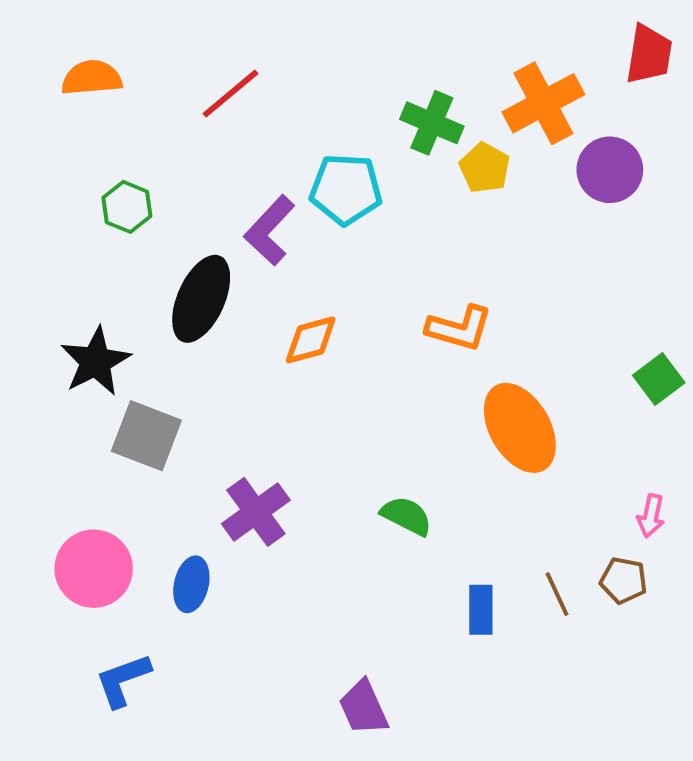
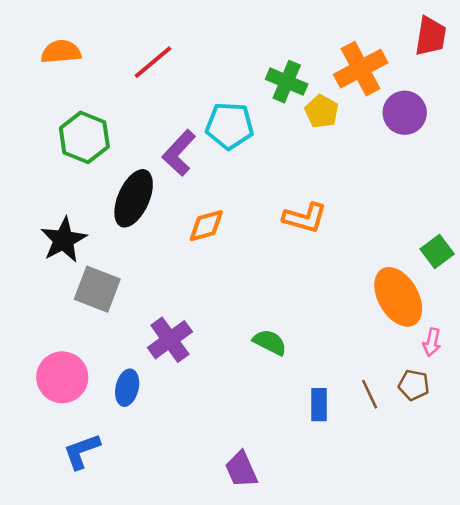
green hexagon: (127, 207) -> (84, 137), size x1.5
orange ellipse: (520, 428) -> (398, 297), moved

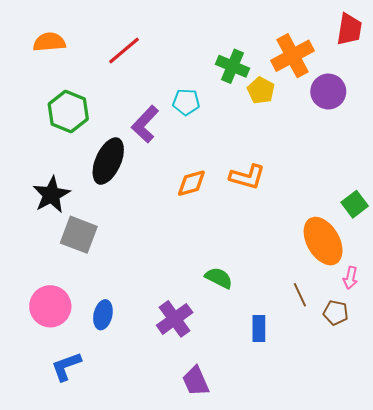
cyan pentagon: (230, 126) -> (186, 102), size x0.7
orange diamond: (206, 226) -> (191, 183), moved
purple cross: (170, 340) -> (175, 319), moved
brown line: (370, 394) -> (300, 295), moved

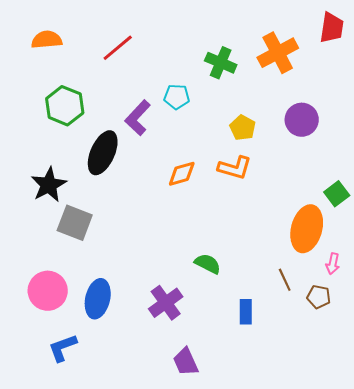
yellow pentagon: (261, 90) -> (243, 128), moved
purple circle: (328, 92) -> (302, 120), moved
orange ellipse: (323, 241) -> (307, 229), turned 45
blue ellipse: (103, 315) -> (98, 299), size x1.4

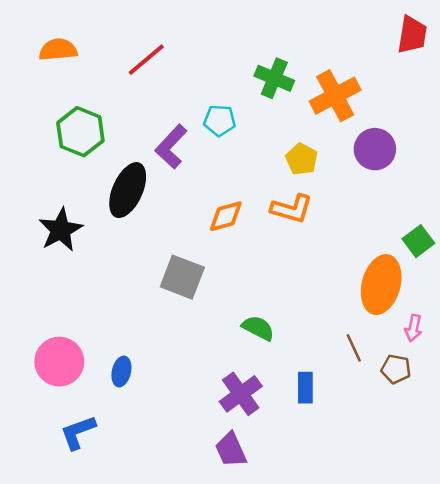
orange cross: (278, 53) -> (335, 96), moved
gray square: (75, 223) -> (182, 277), moved
blue ellipse: (98, 299) -> (121, 372), size x0.6
purple cross: (166, 303) -> (241, 394), moved

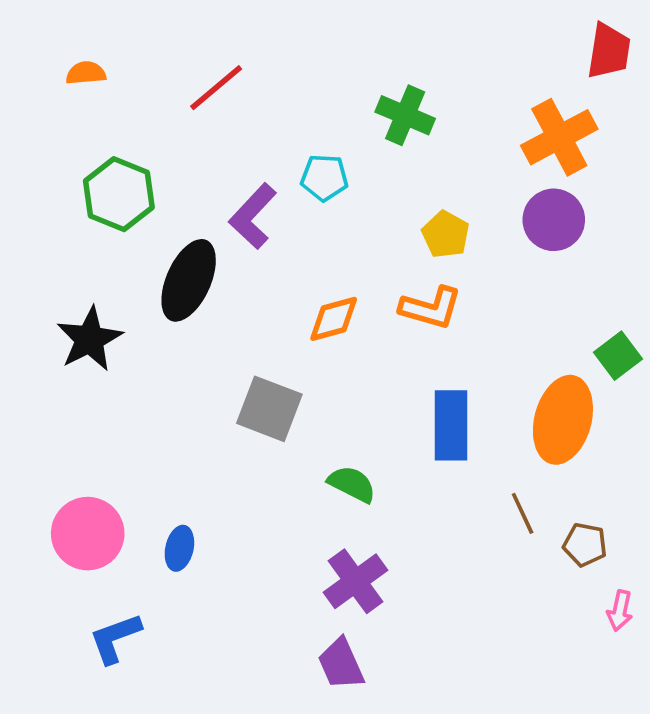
orange semicircle: (58, 50) -> (86, 73), size x0.7
orange cross: (335, 96) -> (559, 137), moved
green semicircle: (258, 328) -> (352, 484), moved
pink arrow: (413, 328) -> (620, 611), moved
blue rectangle: (305, 388) -> (451, 425), moved, size x1.5

